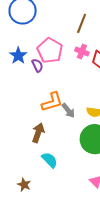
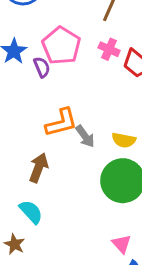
cyan semicircle: (50, 160) -> (31, 212), moved

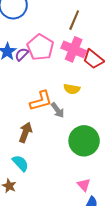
pink cross: (109, 49) -> (74, 49), size x1.6
purple semicircle: (42, 67) -> (22, 54), moved, turned -112
yellow semicircle: (124, 140) -> (72, 89), moved

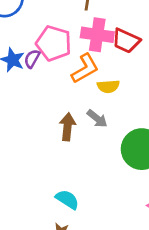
orange L-shape: (41, 101) -> (85, 69), moved
brown arrow: (25, 132) -> (67, 127), moved

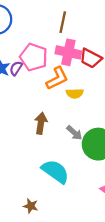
gray arrow: (97, 119) -> (74, 133), moved
cyan semicircle: (67, 199) -> (55, 171), moved, size x1.5

